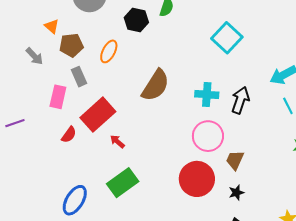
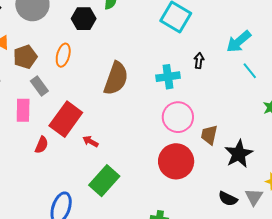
black arrow: (240, 100) -> (199, 60), moved, size x0.6
black star: (236, 193) -> (239, 154), moved, size x1.8

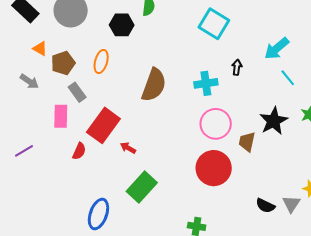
black star: (239, 154) -> (274, 121), moved

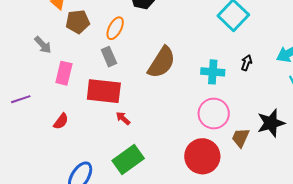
gray arrow: (29, 81) -> (43, 45), moved
gray rectangle: (77, 92) -> (109, 57), moved
red rectangle: (103, 125) -> (104, 91), turned 48
red semicircle: (79, 151) -> (61, 121), moved

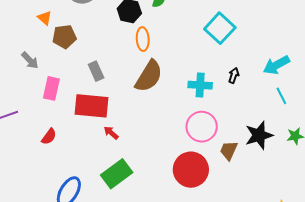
orange ellipse: (115, 28) -> (143, 39), moved, turned -30

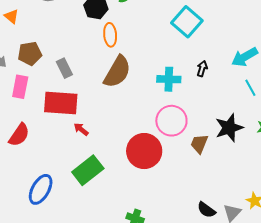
brown pentagon: (64, 37) -> (30, 54), moved
red semicircle: (49, 137) -> (19, 135), size x1.4
red circle: (191, 170) -> (144, 151), moved

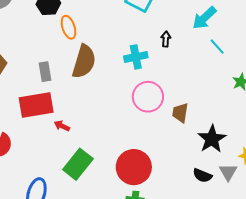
gray rectangle: (64, 68) -> (45, 72), moved, turned 30
black star: (229, 128) -> (212, 139), moved
red circle: (144, 151) -> (134, 167), moved

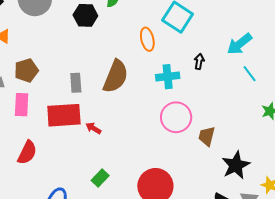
orange ellipse: (68, 27) -> (147, 39), moved
red arrow: (62, 126) -> (93, 128), moved
green rectangle: (78, 164) -> (100, 178), size x0.6

